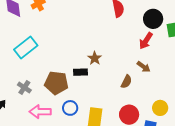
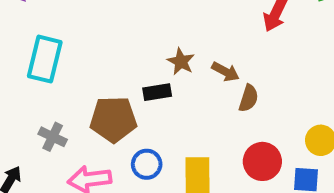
cyan rectangle: (26, 48) -> (45, 59), turned -30
brown arrow: (144, 67) -> (225, 72), moved

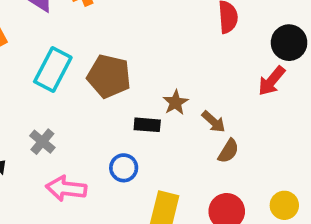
brown pentagon: (113, 119) -> (109, 76), moved
blue circle: (147, 164) -> (124, 168), moved

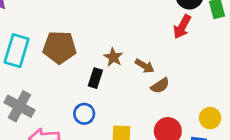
black rectangle: (147, 125) -> (95, 78), turned -66
gray cross: (42, 142) -> (19, 106), size x1.5
brown semicircle: (228, 151) -> (160, 86), turned 36

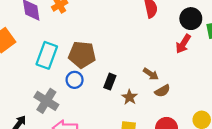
brown star: (113, 57) -> (130, 97), moved
blue circle: (84, 114) -> (75, 80), moved

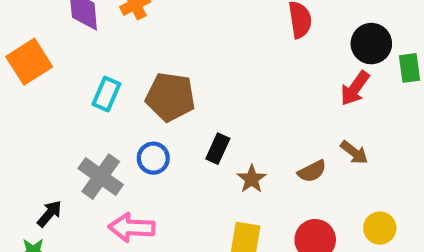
cyan rectangle: (47, 55) -> (106, 94), size x0.7
brown arrow: (151, 74) -> (354, 152), moved
blue circle: (75, 80) -> (153, 158), moved

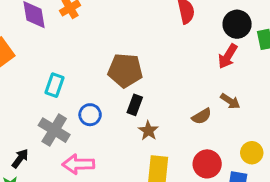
cyan rectangle: (106, 94) -> (55, 85), moved
brown pentagon: (170, 97) -> (125, 70), moved
brown star: (252, 179) -> (148, 131), moved

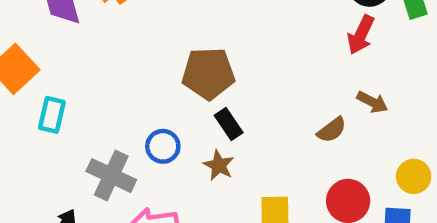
cyan rectangle: (55, 85) -> (52, 115), moved
black rectangle: (135, 105) -> (229, 124), turned -48
brown star: (148, 131) -> (219, 165), moved

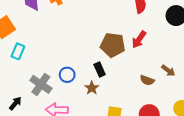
red arrow: (361, 35) -> (139, 39), moved
brown pentagon: (208, 73) -> (113, 45), moved
brown semicircle: (332, 130) -> (147, 80), turned 48

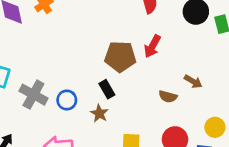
gray cross: (41, 84) -> (33, 95), moved

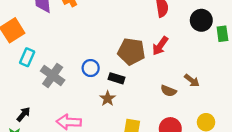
black rectangle: (107, 89) -> (116, 78), turned -49
blue circle: (67, 100) -> (91, 68), moved

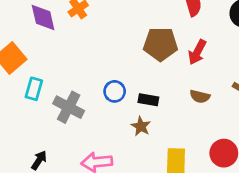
brown pentagon: (131, 52) -> (161, 44), moved
brown semicircle: (169, 91) -> (200, 96), moved

